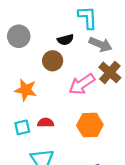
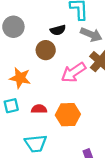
orange hexagon: (90, 125) -> (68, 115), moved
cyan square: (22, 127) -> (11, 106), moved

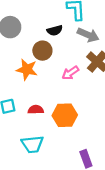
pink arrow: (73, 72) -> (70, 73), size x0.7
orange star: (20, 78) -> (27, 69), moved

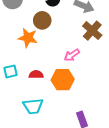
pink arrow: (70, 73) -> (72, 55), moved

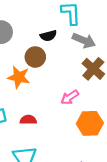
orange hexagon: (63, 80) -> (90, 123), moved

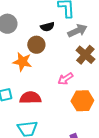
gray arrow: (84, 40) -> (77, 31), turned -48
red semicircle: (28, 120) -> (30, 98), size x1.5

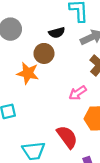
red semicircle: (30, 98) -> (67, 137), moved, turned 55

